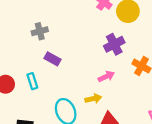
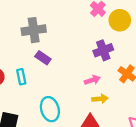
gray cross: (40, 31) -> (34, 30), size x1.5
yellow arrow: (93, 99) -> (100, 99), moved

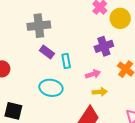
cyan rectangle: (21, 77) -> (66, 61), moved
cyan ellipse: (50, 109) -> (51, 88), moved, turned -65

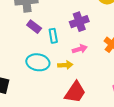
purple cross: (104, 46) -> (79, 22), moved
yellow arrow: (100, 92) -> (65, 65), moved

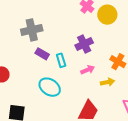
cyan ellipse: (38, 62) -> (50, 87), turned 30
yellow arrow: (65, 65) -> (108, 82), moved

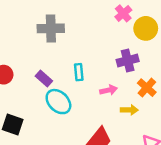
purple cross: (84, 44) -> (128, 61), moved
purple rectangle: (42, 54) -> (44, 78), moved

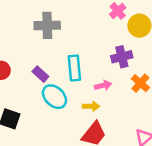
cyan rectangle: (79, 72) -> (74, 68), size x1.5
yellow arrow: (129, 110) -> (91, 106), moved

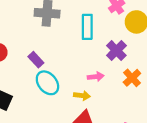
purple cross: (122, 57) -> (116, 51), turned -36
cyan rectangle: (74, 68) -> (87, 27), moved

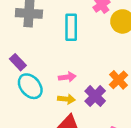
purple cross: (116, 51) -> (95, 96), moved
pink arrow: (96, 77) -> (67, 77), moved

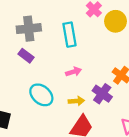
purple rectangle: (18, 62) -> (26, 56), moved
pink arrow: (67, 77) -> (74, 72), moved

